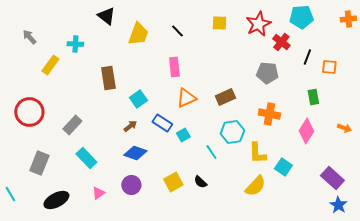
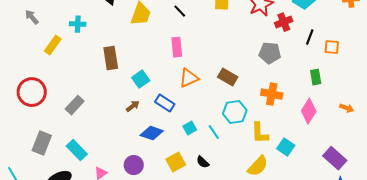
red cross: (281, 42) -> (284, 22), turned 30
brown rectangle: (225, 97) -> (228, 77), turned 54
cyan square: (183, 135) -> (190, 128), moved
blue diamond: (135, 153) -> (152, 133), moved
cyan rectangle: (86, 158) -> (77, 150), moved

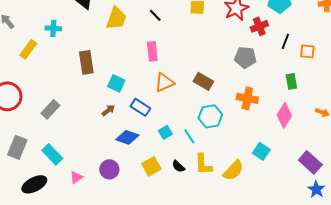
cyan square: (141, 79) -> (116, 83), turned -30
yellow L-shape: (260, 133) -> (203, 164), moved

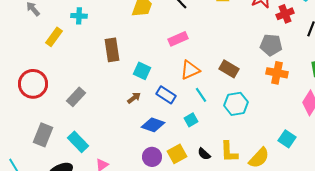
pink rectangle: (152, 51) -> (178, 39), turned 72
orange cross: (247, 98) -> (277, 73), moved
cyan line: (189, 136) -> (201, 95), moved
purple circle: (109, 169) -> (152, 157), moved

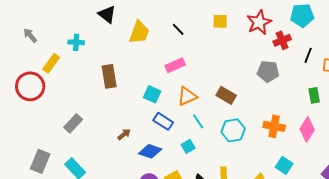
cyan square: (142, 71) -> (152, 94), moved
orange cross: (277, 73) -> (274, 126), moved
red circle: (33, 84) -> (30, 86), moved
brown arrow: (134, 98) -> (124, 134), moved

